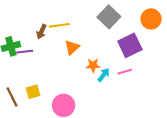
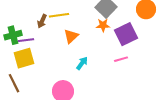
orange star: (93, 65) -> (103, 25), moved
cyan arrow: (104, 75) -> (82, 63), moved
yellow square: (33, 92) -> (24, 58), moved, size x1.5

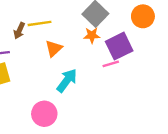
pink line: (121, 59) -> (111, 64), moved
cyan arrow: (82, 63) -> (67, 80), size x1.5

